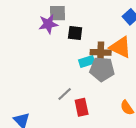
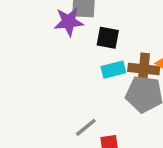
cyan rectangle: (87, 61) -> (113, 70), moved

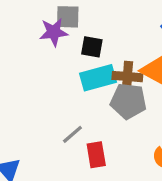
cyan rectangle: (113, 70) -> (98, 78), size x1.5

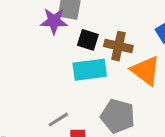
brown cross: (127, 77) -> (118, 46), moved
gray pentagon: (128, 101) -> (118, 116), moved

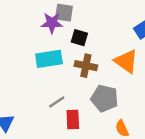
brown cross: (118, 46) -> (86, 66), moved
cyan rectangle: (90, 70) -> (49, 59), moved

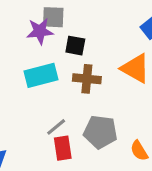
gray pentagon: (104, 98) -> (100, 132), moved
red rectangle: (73, 119) -> (63, 148), moved

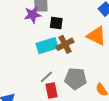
cyan rectangle: (41, 75) -> (47, 46), moved
brown cross: (87, 79) -> (65, 44), turned -30

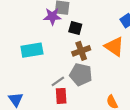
cyan rectangle: (47, 46) -> (32, 50), moved
gray pentagon: (76, 79) -> (81, 74), moved

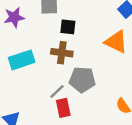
purple star: (52, 16) -> (14, 17), moved
brown cross: (81, 51) -> (62, 53), moved, turned 36

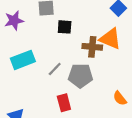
brown cross: (62, 53) -> (92, 47), moved
gray line: (57, 92) -> (55, 69), moved

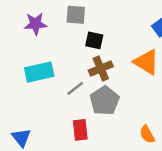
brown cross: (92, 47) -> (101, 68), moved, turned -36
gray pentagon: (80, 76) -> (105, 101), turned 30

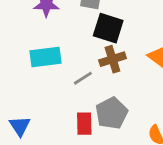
black square: (94, 40) -> (108, 28), size x1.5
gray pentagon: (105, 101) -> (112, 113), moved

